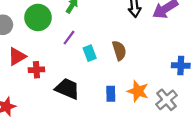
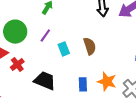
green circle: (38, 17) -> (15, 32), moved
red cross: (36, 70) -> (17, 64), turned -32

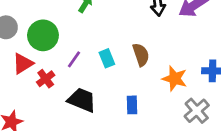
purple line: (45, 36) -> (74, 59), moved
orange star: (107, 82) -> (175, 79), moved

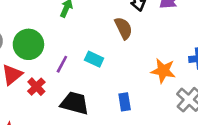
brown semicircle: (141, 55) -> (124, 28), moved
cyan rectangle: (107, 58) -> (94, 59), turned -36

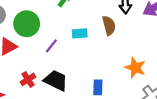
cyan rectangle: (94, 59) -> (80, 33), moved, turned -40
red cross: (36, 87) -> (28, 79), moved

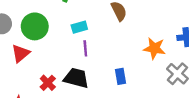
cyan rectangle: (80, 33) -> (79, 27), moved
purple line: (51, 46) -> (85, 48), moved, turned -32

